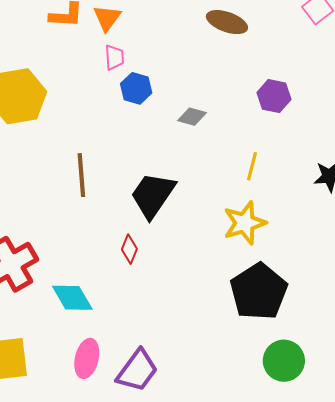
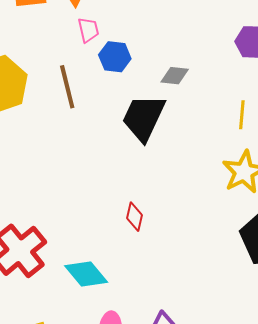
brown line: (81, 175) -> (67, 87), moved
black trapezoid: (153, 195) -> (144, 118), moved

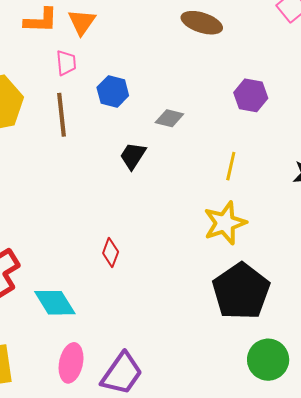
pink trapezoid: (88, 30) -> (66, 63), moved
black trapezoid: (144, 118) -> (133, 156), size x0.6

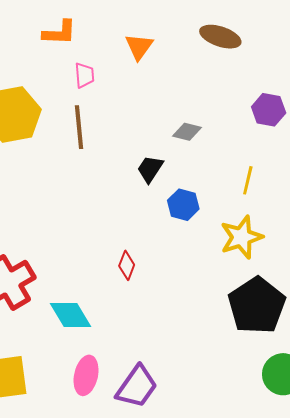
orange triangle: (82, 22) -> (139, 47), moved
blue hexagon: (113, 91) -> (183, 205), moved

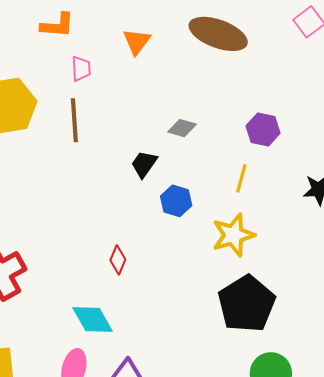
brown ellipse: (220, 37) -> (218, 34), size x1.4
purple hexagon: (269, 110) -> (263, 129), moved
cyan diamond: (70, 315) -> (93, 320), moved

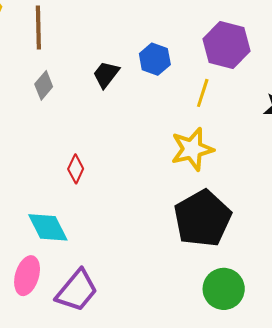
gray diamond: (182, 128) -> (44, 85), moved, turned -68
purple hexagon: (263, 129) -> (226, 45), size x1.4
blue hexagon: (176, 201) -> (155, 59), moved

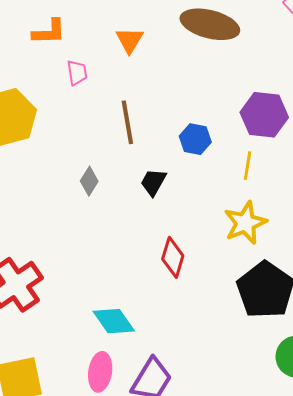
brown line: (38, 28) -> (127, 122), moved
black trapezoid: (106, 74) -> (153, 182), moved
red diamond: (76, 169) -> (173, 257), moved, size x1.4

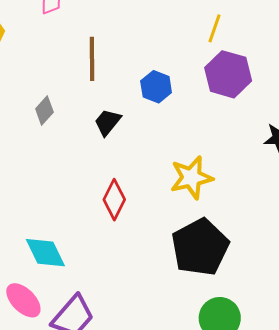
yellow line: (248, 166) -> (215, 28), moved
pink ellipse: (100, 372) -> (23, 300), turned -63

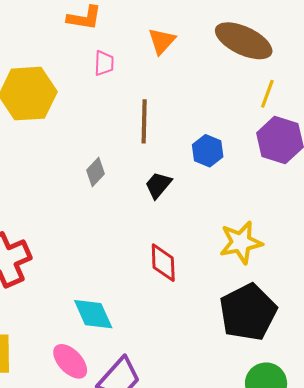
red diamond: (114, 200) -> (163, 263), turned -30

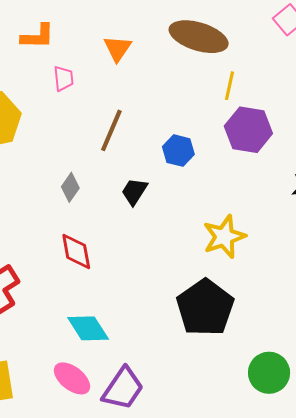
brown line: (144, 121) -> (111, 130), turned 30
red diamond: (163, 263) -> (76, 251), moved
black pentagon: (248, 312) -> (205, 308), moved

